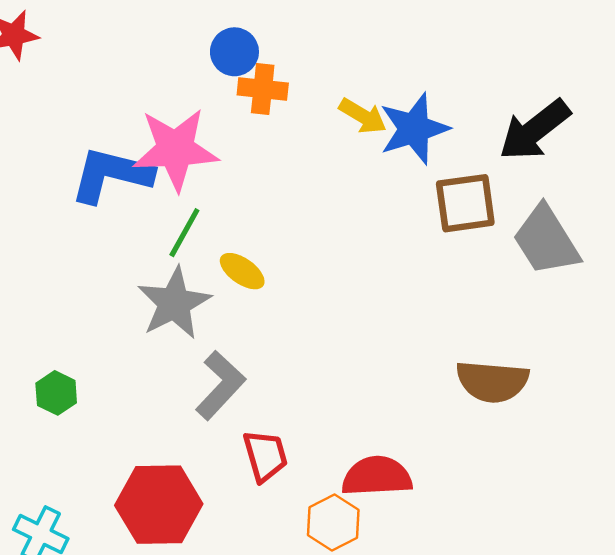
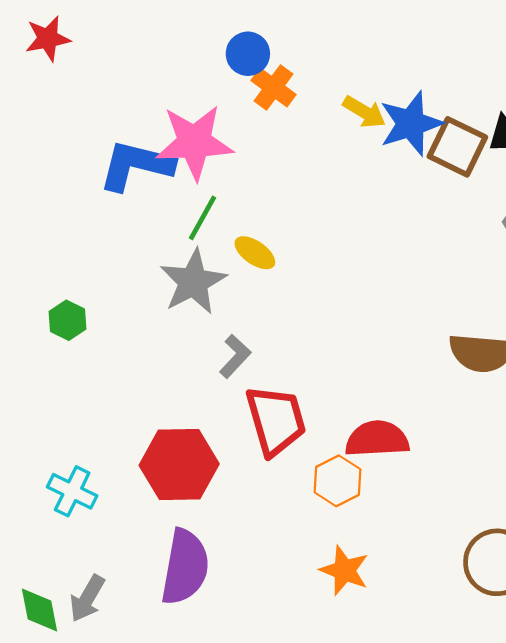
orange cross: (263, 89) -> (273, 87), turned 30
brown square: (465, 203) -> (457, 147), moved, turned 34
gray L-shape: (220, 385) -> (235, 356), size x0.7
green hexagon: (56, 393) -> (68, 320), moved
red trapezoid: (265, 456) -> (276, 420), size x1.5

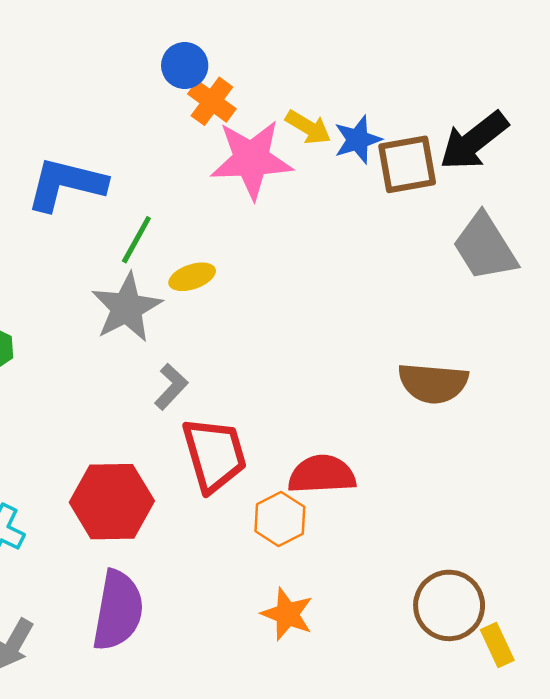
blue star: (411, 124) -> (358, 140), size x0.7
pink star: (194, 142) -> (251, 159), moved
brown square: (457, 147) -> (407, 164), turned -36
yellow ellipse: (255, 253) -> (192, 277), turned -54

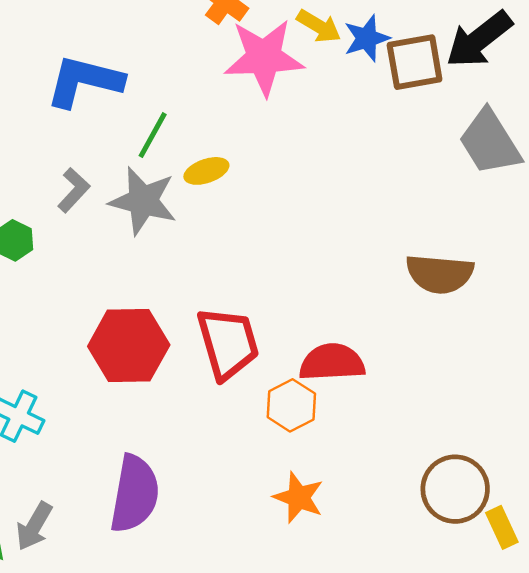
gray star: (127, 308) -> (143, 201), turned -30
gray L-shape: (171, 387) -> (74, 190), moved
red hexagon: (112, 502) -> (129, 346), moved

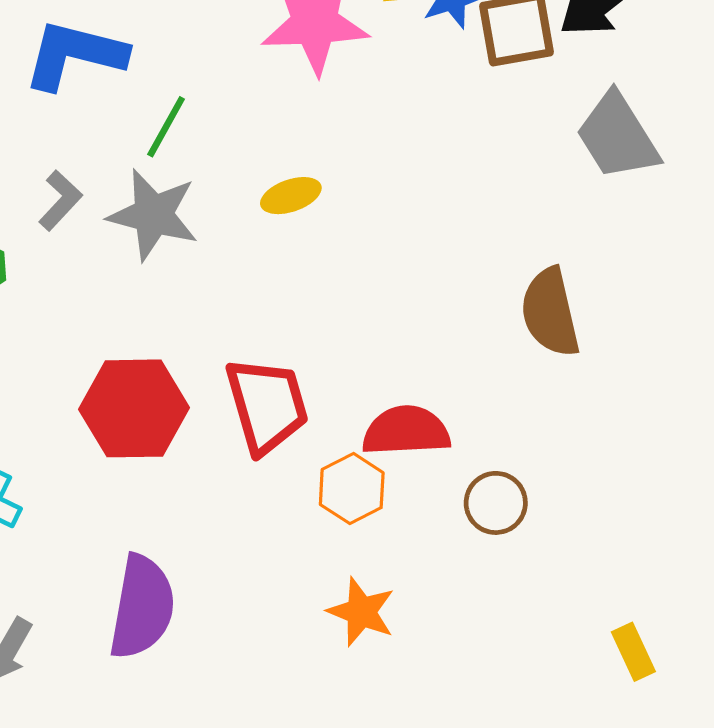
yellow ellipse: (206, 171) -> (291, 196), moved
brown semicircle: (440, 274) -> (550, 312), turned 72
brown circle: (455, 489) -> (496, 503), moved, size x0.7

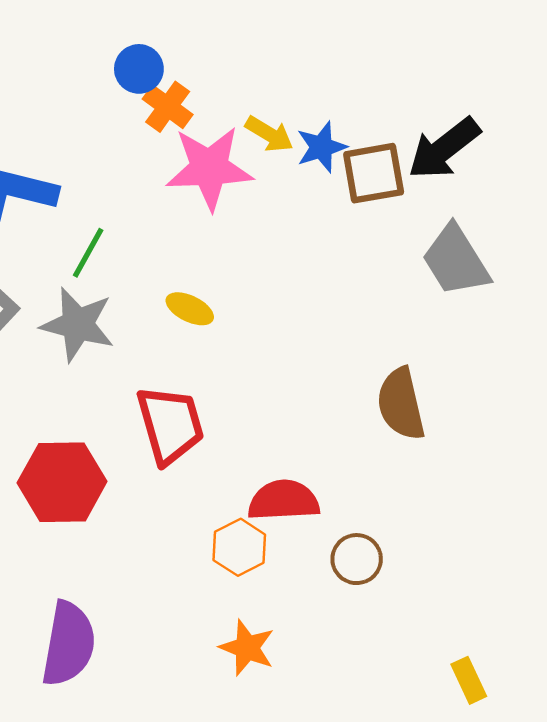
yellow ellipse: (291, 196) -> (190, 309), turned 45
red trapezoid: (267, 405) -> (170, 425), moved

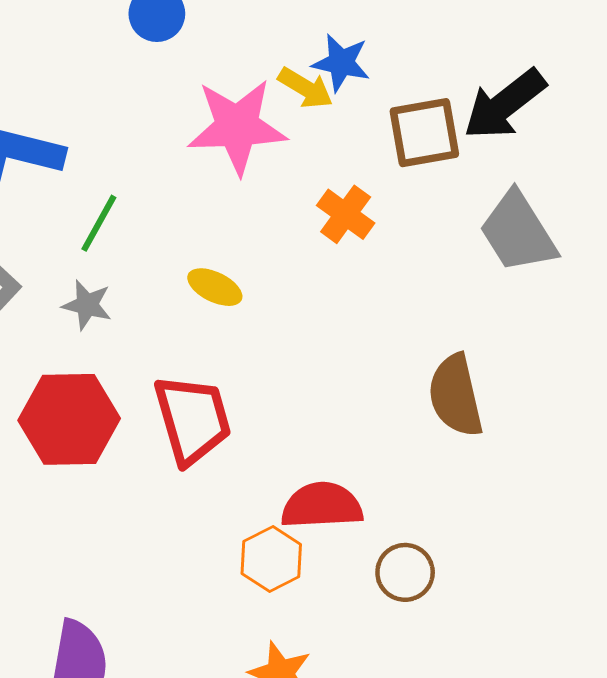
orange cross: (168, 107) -> (346, 214), moved
blue star: (321, 147) -> (341, 63), moved, turned 30
gray star: (78, 324) -> (87, 305), size x0.6
red hexagon: (62, 482) -> (69, 419), moved

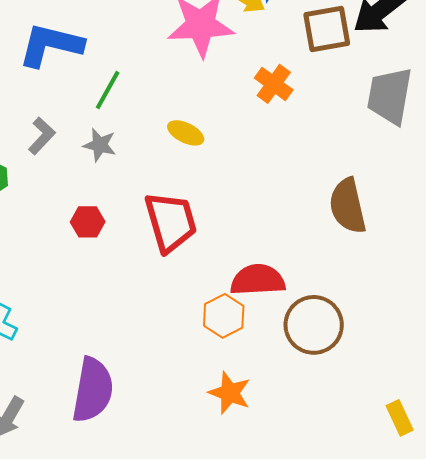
gray trapezoid: (518, 232) -> (390, 96), turned 42
red hexagon: (69, 419) -> (88, 222), size x0.5
brown circle: (405, 572) -> (314, 325), size x1.5

